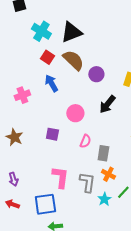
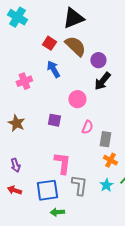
cyan cross: (41, 31) -> (17, 17), moved
black arrow: (107, 104) -> (102, 81), moved
gray L-shape: (87, 182) -> (79, 185), moved

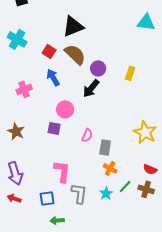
cyan cross: (17, 17) -> (17, 39), moved
black arrow: (102, 81) -> (91, 88), moved
pink circle: (77, 99) -> (65, 109), moved
purple arrow: (15, 165) -> (15, 173), size x1.6
blue square: (47, 190) -> (47, 198), size x0.7

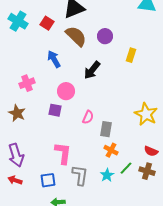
red square: (49, 51) -> (47, 23), moved
purple circle: (98, 68) -> (105, 36), moved
pink cross: (24, 89) -> (27, 83), moved

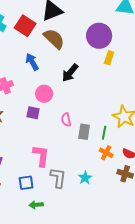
red square: (47, 23) -> (25, 26), size x1.5
purple circle: (105, 36) -> (99, 36), moved, size x1.6
pink semicircle: (88, 117) -> (66, 120), turned 144
orange cross: (111, 150) -> (106, 153), moved
green line: (126, 168) -> (104, 133), moved, turned -32

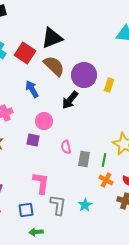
purple circle: (99, 36) -> (84, 75), moved

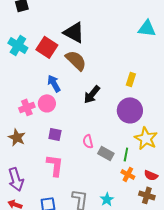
black triangle: (52, 38) -> (74, 32), turned 50
purple circle: (84, 75) -> (130, 110), moved
pink circle: (44, 121) -> (47, 103), moved
gray rectangle: (84, 159) -> (106, 153), turned -70
pink L-shape: (41, 183) -> (55, 165), moved

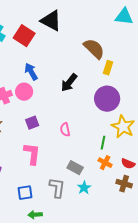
brown semicircle: (76, 60) -> (94, 49), moved
purple square: (55, 134) -> (32, 123), turned -32
gray rectangle: (106, 153) -> (75, 168), moved

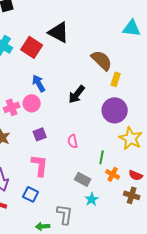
green line: (103, 143) -> (102, 157), moved
gray L-shape: (57, 188) -> (65, 214), moved
blue square: (25, 193) -> (31, 194), moved, turned 35

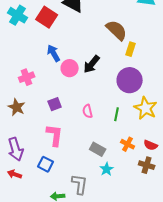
pink circle: (32, 103) -> (70, 68), moved
green line: (102, 157) -> (117, 114), moved

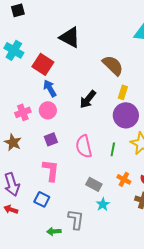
red square: (47, 17) -> (43, 64), moved
yellow rectangle: (131, 49) -> (123, 92), moved
pink circle: (70, 68) -> (48, 110), moved
pink semicircle: (88, 111) -> (84, 146), size x1.6

